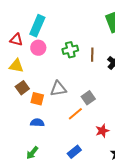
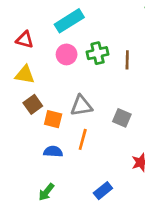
cyan rectangle: (37, 26) -> (69, 21), moved, turned 35
pink circle: (38, 48) -> (67, 54), moved
gray square: (88, 98) -> (122, 118), turned -32
orange line: (75, 114) -> (83, 139), moved, turned -35

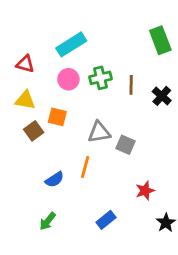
gray triangle: (81, 106) -> (99, 132), moved
orange square: (53, 119) -> (57, 117), moved
blue semicircle: (53, 152) -> (54, 180), turned 144

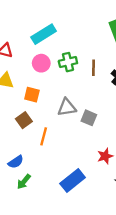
brown square: (34, 131) -> (24, 120), moved
orange line: (85, 167) -> (44, 136), moved
blue semicircle: (54, 180) -> (16, 162), moved
blue rectangle: (106, 220) -> (73, 180), size x1.5

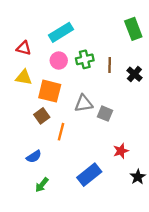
orange square: (32, 95) -> (50, 91), size x1.5
green arrow: (24, 182) -> (42, 185), moved

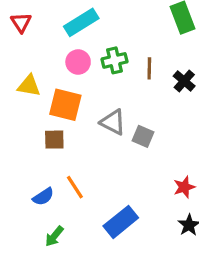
red triangle: (24, 48) -> (21, 22), moved, turned 42
gray triangle: (84, 103) -> (113, 122), turned 36
brown square: (42, 116) -> (54, 140), turned 35
orange line: (61, 132) -> (75, 187), moved, turned -48
red star: (121, 151) -> (184, 187), moved

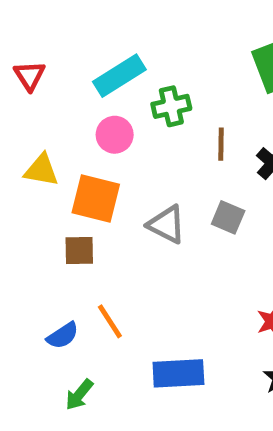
green cross: (114, 60) -> (171, 106), moved
gray square: (143, 136) -> (228, 217), moved
blue rectangle: (121, 222) -> (178, 373), turned 36

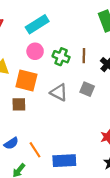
green cross: (171, 106) -> (61, 57), moved, turned 35
orange line: (110, 321) -> (35, 150), moved

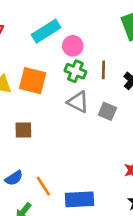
pink circle: (35, 51) -> (73, 46), moved
orange square: (26, 81) -> (33, 81), moved
gray triangle: (59, 92) -> (78, 102), moved

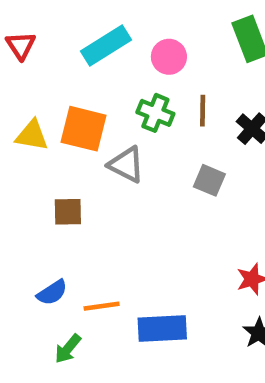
pink circle: (73, 46) -> (169, 57), moved
gray triangle: (78, 102) -> (126, 165), moved
orange line: (43, 186) -> (102, 306), turned -65

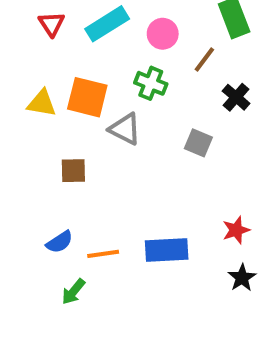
red triangle: (21, 46) -> (52, 24), moved
brown line: (203, 111) -> (204, 60), moved, turned 36
blue rectangle: (162, 329) -> (167, 250), moved

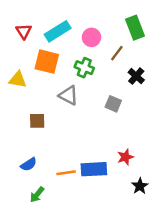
orange square: (87, 97) -> (47, 62), moved
red star: (236, 230) -> (125, 157), moved
orange line: (103, 254) -> (66, 173), moved

